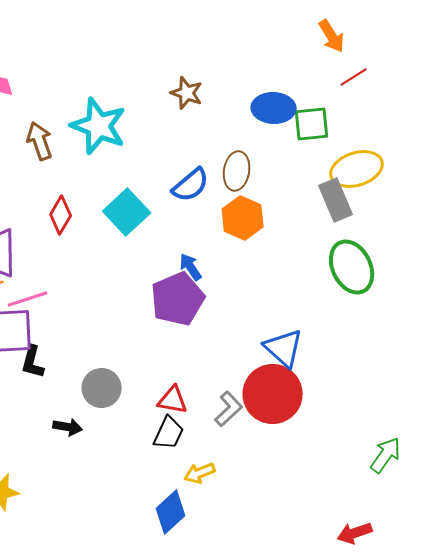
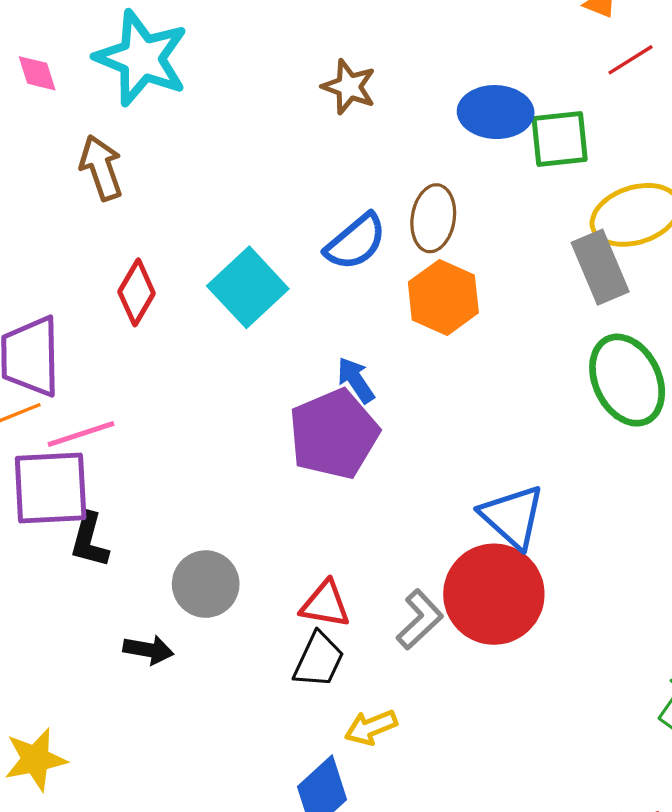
cyan star: (99, 126) -> (142, 58), moved

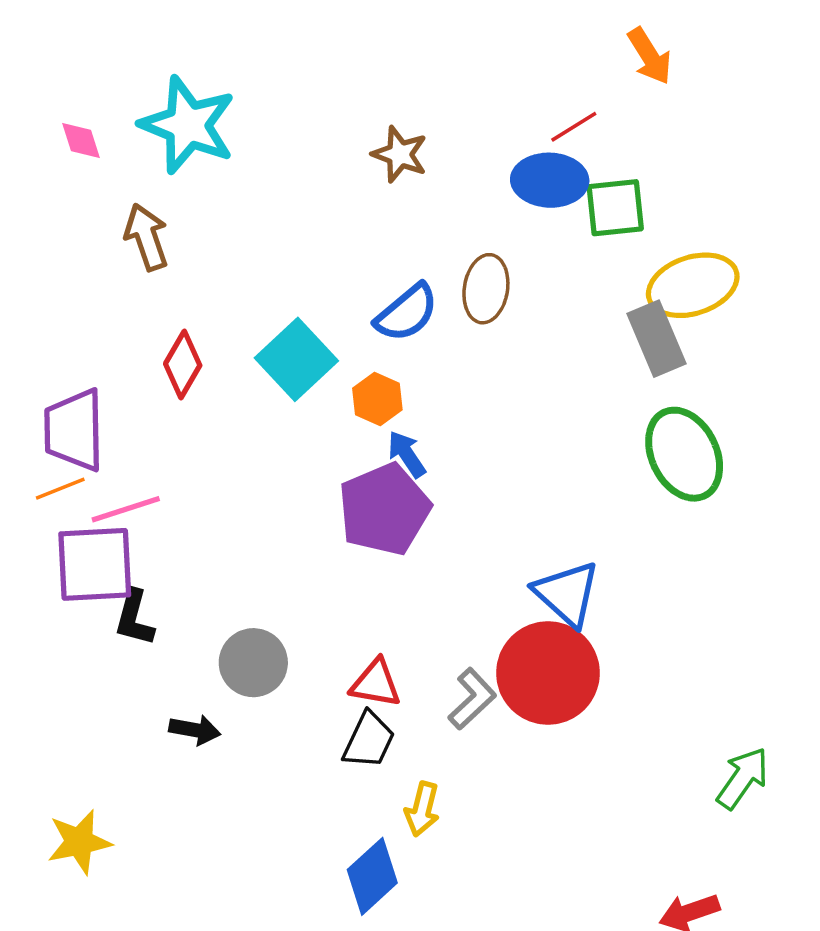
red line: (630, 60) -> (574, 127), moved
orange hexagon: (443, 297) -> (377, 399), moved, size x0.7
yellow arrow: (371, 727) -> (422, 809), turned -54

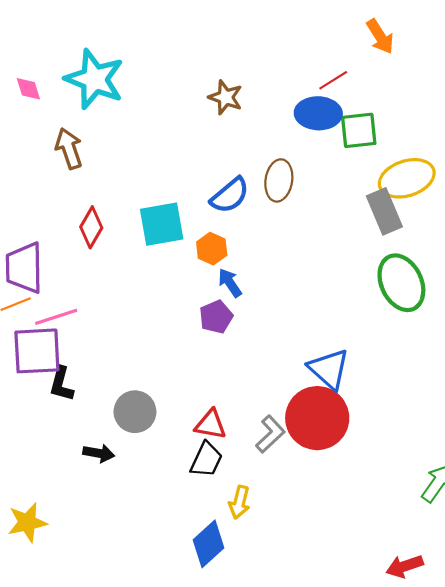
cyan square: (296, 359) -> (162, 224), turned 33
purple pentagon: (384, 509) -> (216, 317), size x0.6

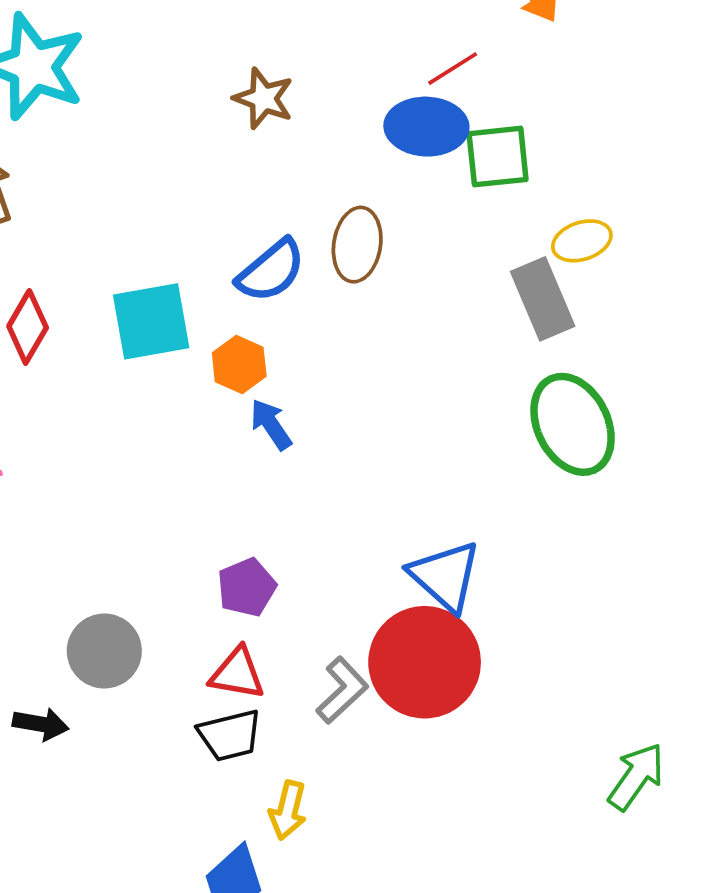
yellow ellipse: (407, 178) -> (582, 241), size x0.6
purple pentagon: (216, 317) -> (247, 587), moved
black trapezoid: (206, 460) -> (230, 735), turned 51

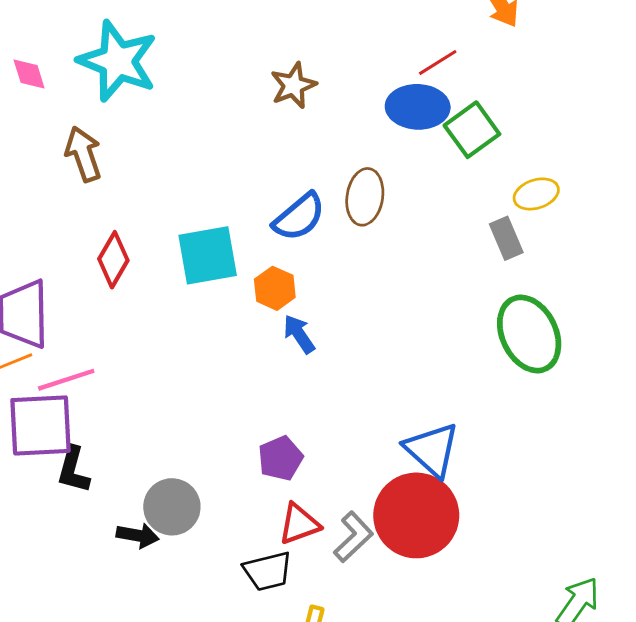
brown star: (264, 98) -> (293, 85), turned 30
green square: (498, 157) -> (472, 130), turned -30
gray rectangle: (543, 299) -> (506, 238), size x0.7
red triangle: (237, 673) -> (299, 524), moved, turned -30
black arrow: (41, 724) -> (138, 535), moved

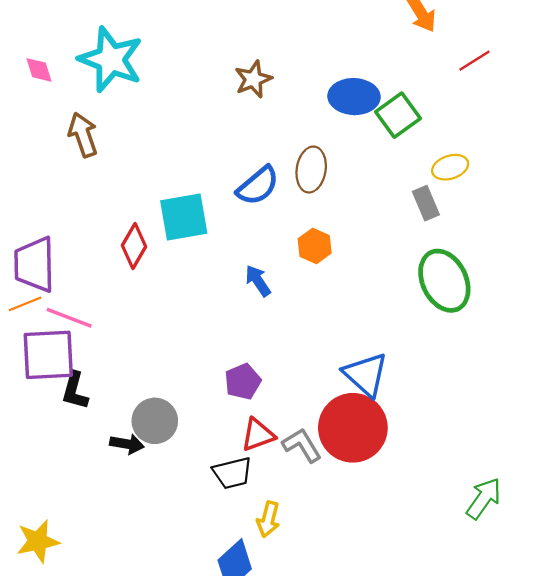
red line: (438, 63) -> (474, 61), moved
red diamond: (113, 260) -> (134, 246), moved
orange hexagon: (275, 288) -> (315, 246), moved
pink line: (66, 380) -> (69, 318), turned 39
gray L-shape: (353, 537) -> (302, 445), turned -78

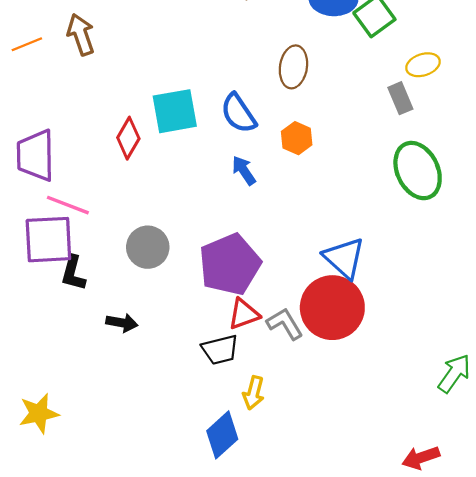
blue semicircle: (258, 186) -> (238, 113), moved, turned 96
orange line: (25, 304) -> (27, 44), moved
purple pentagon: (243, 381) -> (230, 264), size x1.8
gray circle: (155, 421) -> (148, 247), moved

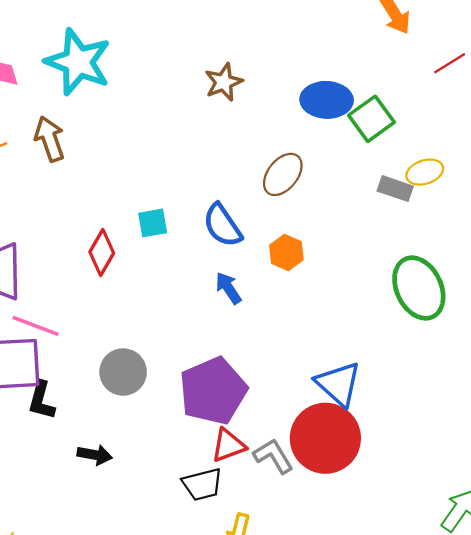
brown ellipse: (293, 67) -> (283, 174), turned 30
gray rectangle: (400, 98) -> (395, 189), moved, turned -48
cyan square: (175, 111) -> (153, 223), size x0.6

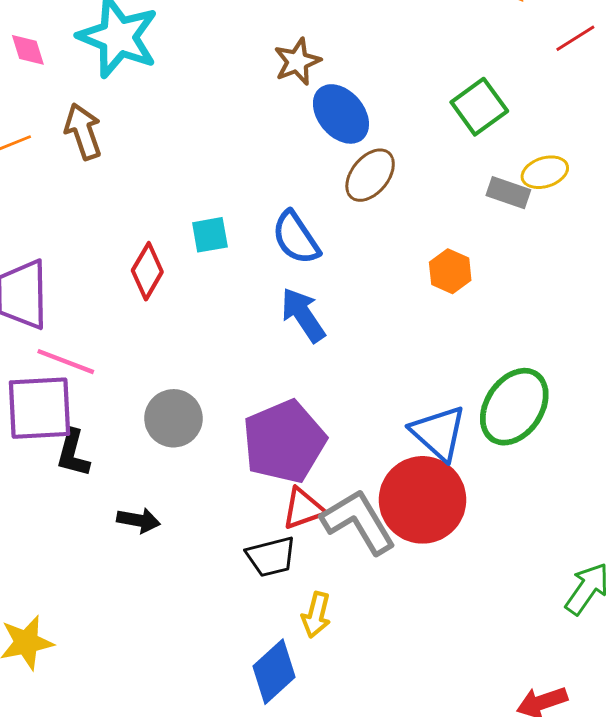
blue ellipse: (327, 100) -> (341, 114), moved, turned 48
orange hexagon: (286, 253) -> (450, 271), moved
blue arrow: (228, 288) -> (303, 315), size x1.4
green ellipse: (419, 288) -> (514, 407), moved, turned 60
gray L-shape: (273, 456) -> (358, 522), size x1.5

